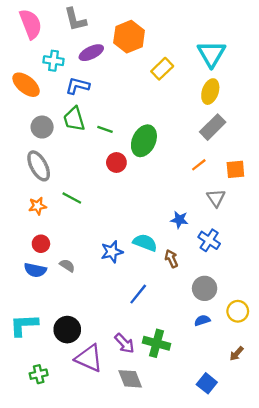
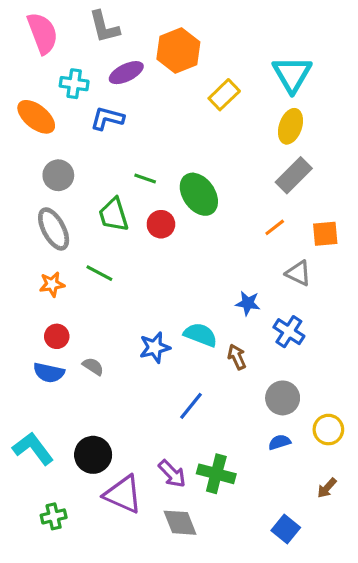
green trapezoid: (74, 119) -> (114, 215), moved
green ellipse: (144, 141) -> (199, 194), turned -60
gray triangle: (216, 198) -> (298, 273), turned -30
cyan L-shape: (24, 325) -> (33, 448), turned 56

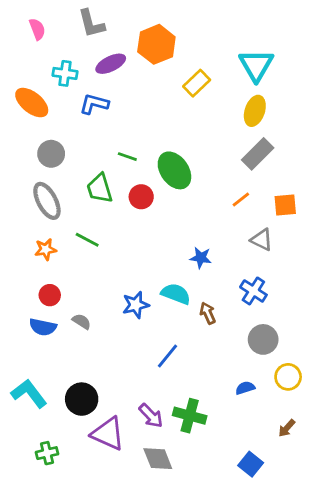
pink semicircle: (43, 33) -> (37, 29), size x0.6
blue star: (248, 303) -> (201, 258), moved
gray circle: (283, 398) -> (263, 339), moved

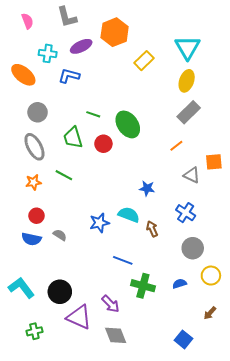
orange square: (285, 205) -> (214, 162), moved
blue line: (168, 356) -> (123, 260), turned 72
green cross: (190, 416) -> (143, 286), moved

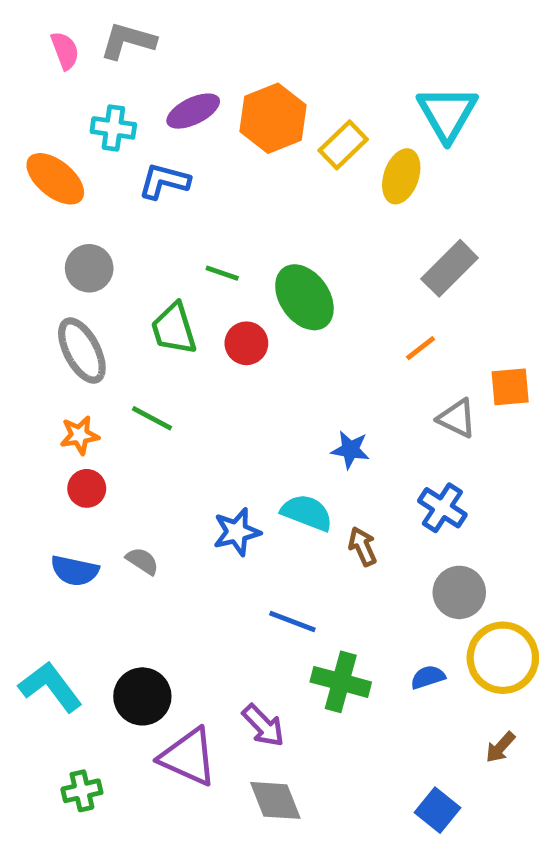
gray L-shape: (67, 17) -> (128, 41), moved, turned 120
orange hexagon: (115, 32) -> (273, 118), moved
yellow ellipse: (187, 81) -> (401, 176), moved
red circle: (37, 216) -> (87, 488), moved
yellow circle: (211, 276) -> (503, 658), size x1.5

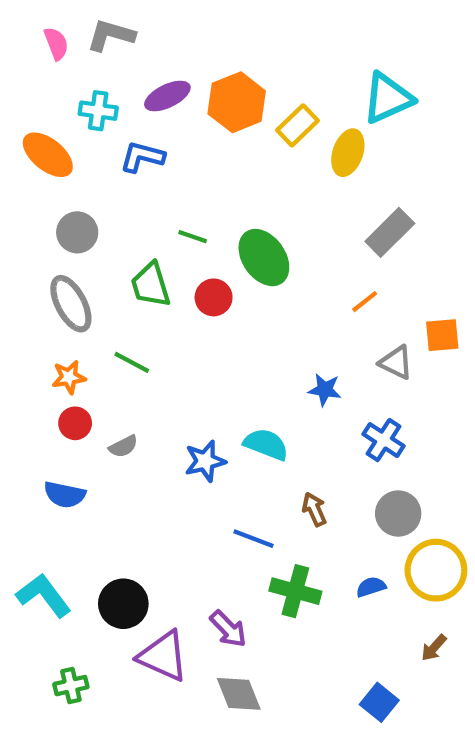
cyan triangle: (447, 113) -> (388, 98), turned 36
blue star: (350, 450) -> (325, 390), moved
brown arrow: (363, 546) -> (314, 509), moved
gray semicircle: (142, 561) -> (123, 446), moved, turned 120

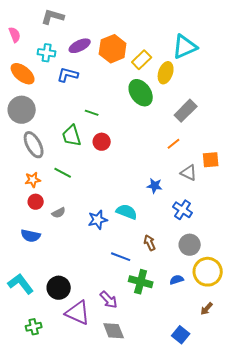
pink semicircle: (56, 44) -> (15, 35), moved
gray circle: (77, 232) -> (22, 110), moved, size x1.4
green ellipse: (264, 258) -> (141, 93), moved

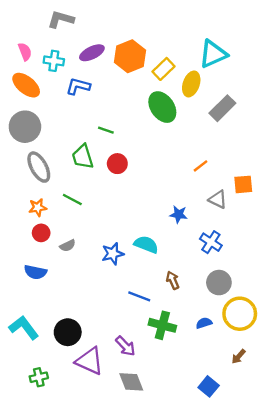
pink semicircle: (15, 35) -> (25, 52), moved
gray rectangle: (186, 111) -> (222, 108), moved

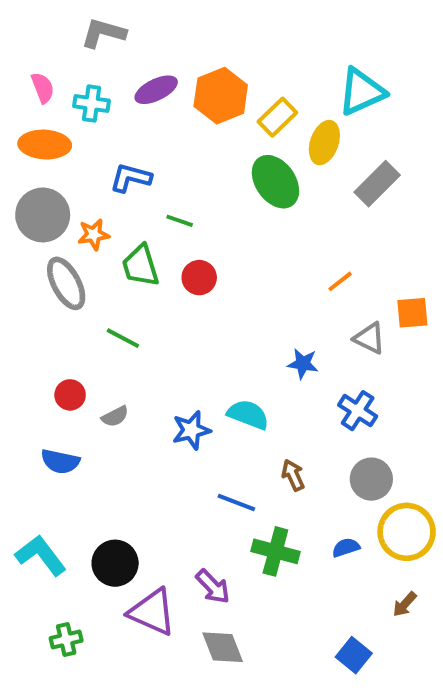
orange ellipse: (26, 85) -> (45, 145), turned -36
blue L-shape: (78, 86) -> (131, 178), moved
orange star: (38, 207) -> (94, 235), moved

